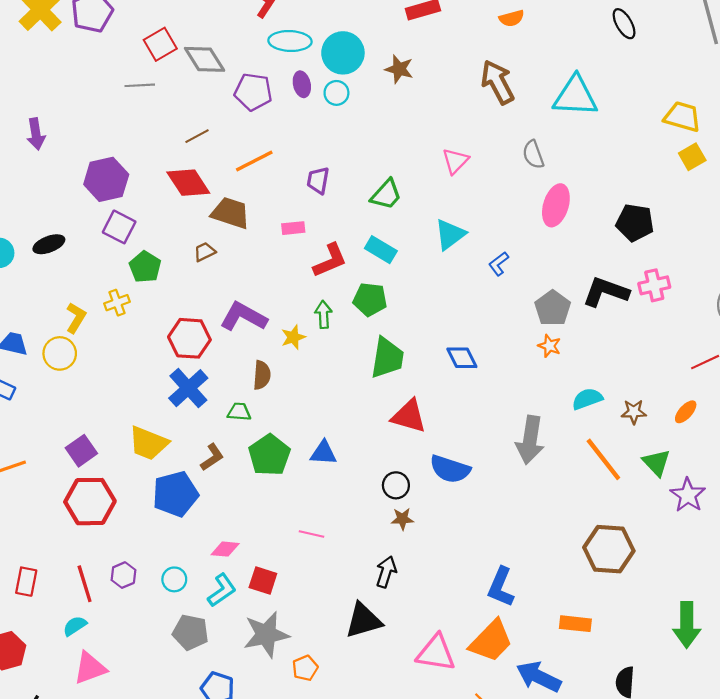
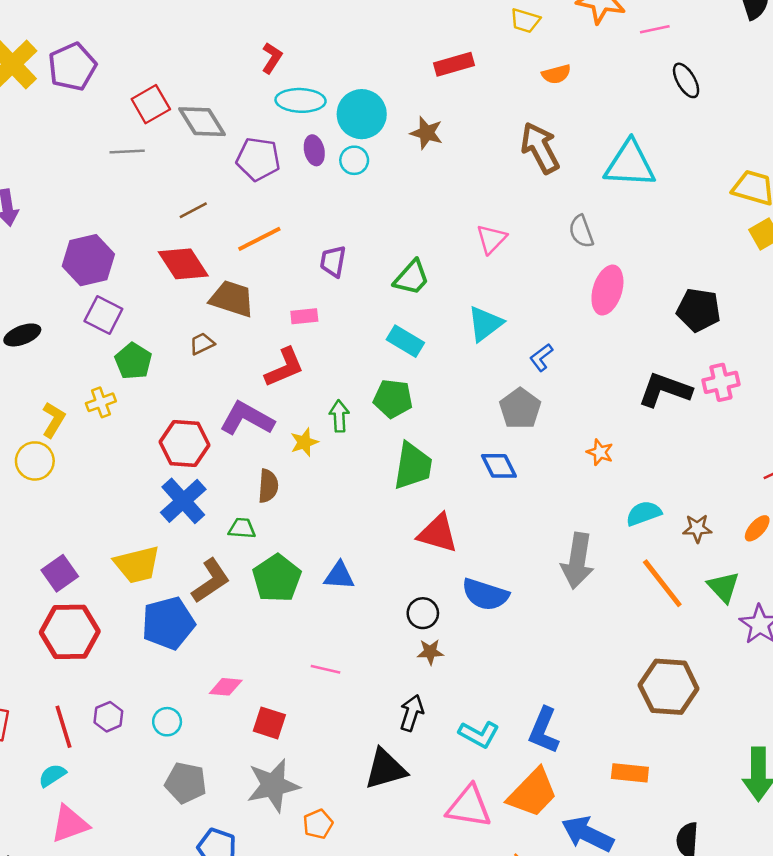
red L-shape: (330, 260) -> (284, 367), moved
gray pentagon: (553, 308) -> (520, 409), moved
yellow trapezoid: (148, 443) -> (137, 565), turned -36
brown L-shape: (212, 457) -> (211, 581), size x1.4
cyan L-shape: (222, 590) -> (479, 734), moved, turned 64

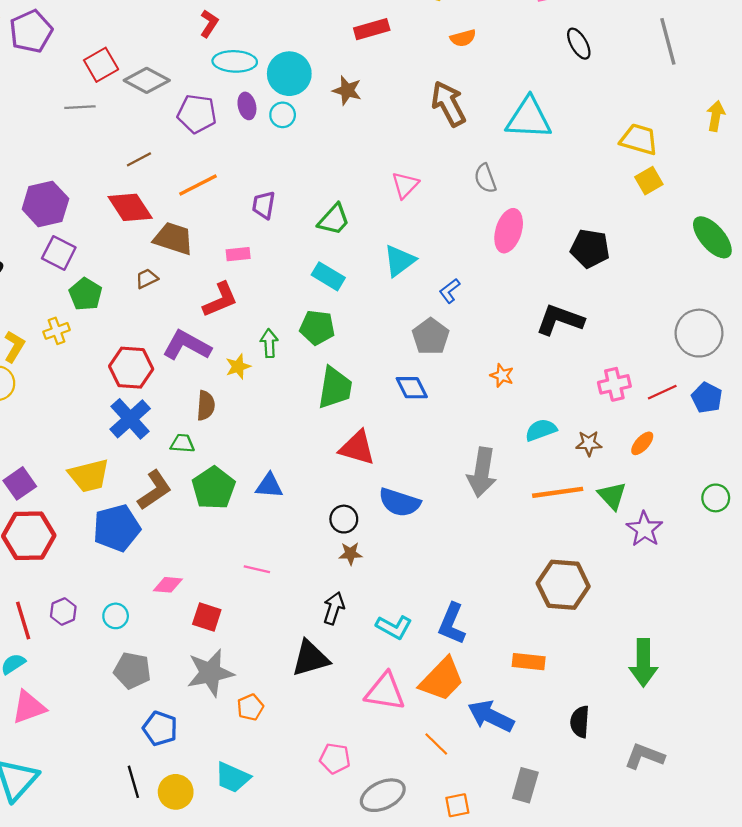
gray diamond: (202, 122) -> (147, 80), turned -30
pink cross: (721, 382) -> (614, 384), moved
orange line: (662, 583) -> (558, 492), turned -60

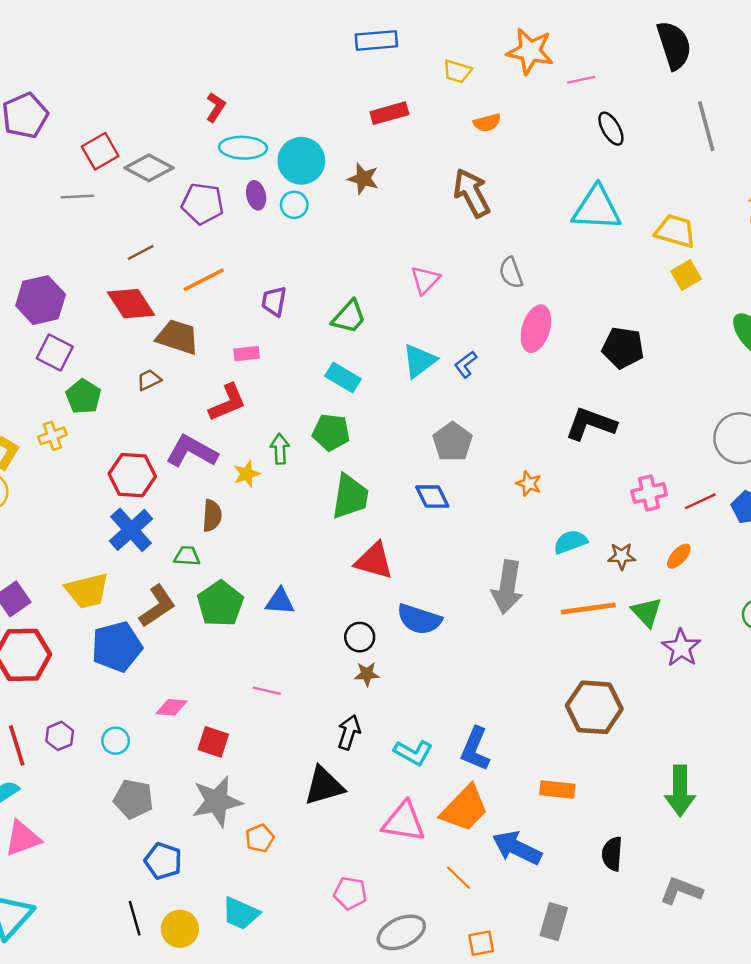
cyan triangle: (529, 118) -> (597, 208), moved
blue L-shape: (450, 291) -> (466, 364), moved

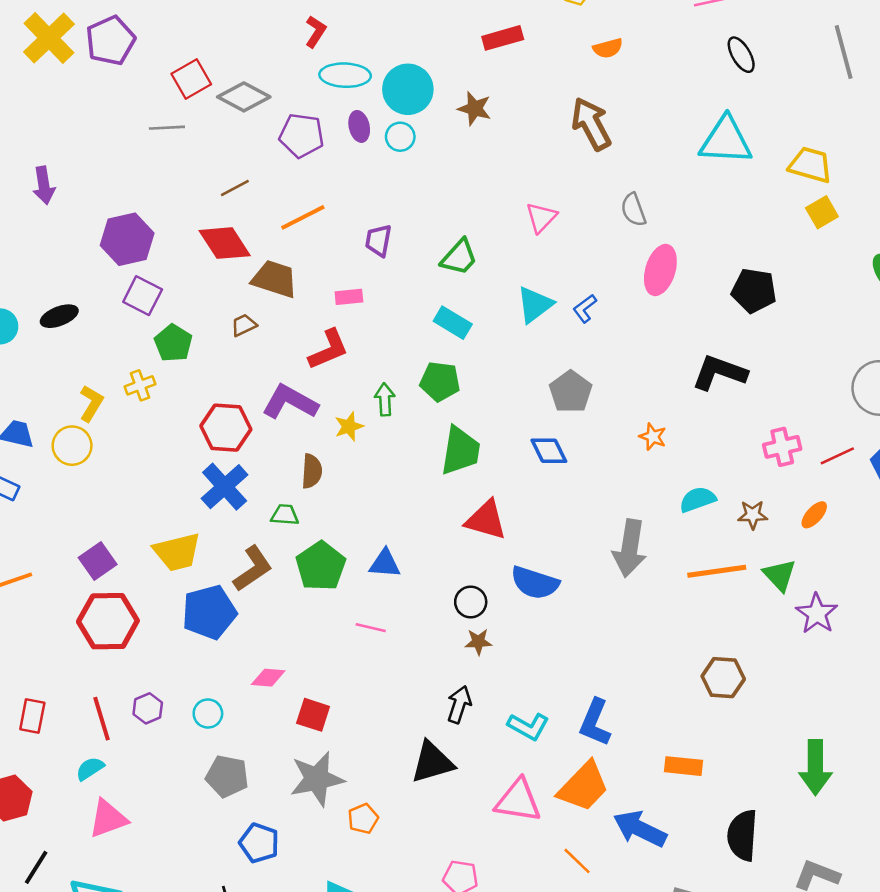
pink line: (267, 691) -> (371, 628), moved
brown hexagon: (594, 707) -> (723, 678), size x0.7
black semicircle: (612, 854) -> (742, 835), size x1.4

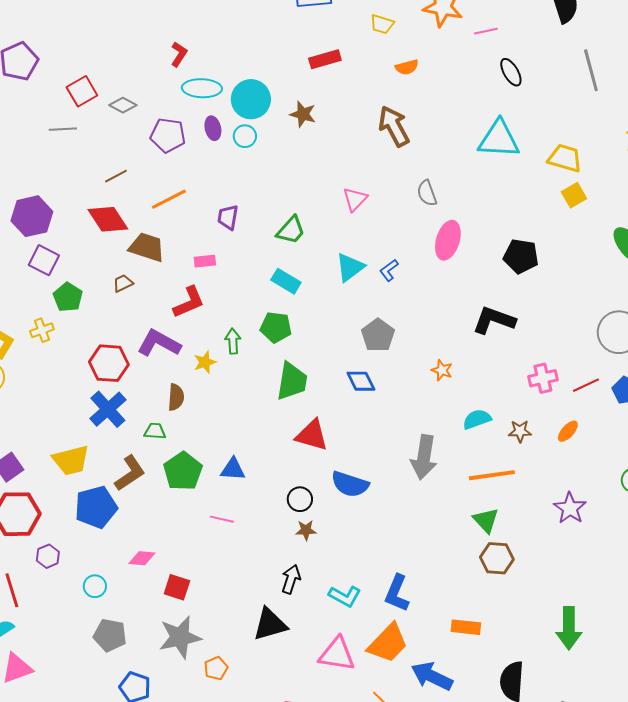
gray diamond: (244, 97) -> (123, 105), size x0.7
green triangle: (780, 575) -> (486, 520), moved
purple hexagon: (148, 708) -> (48, 556), moved

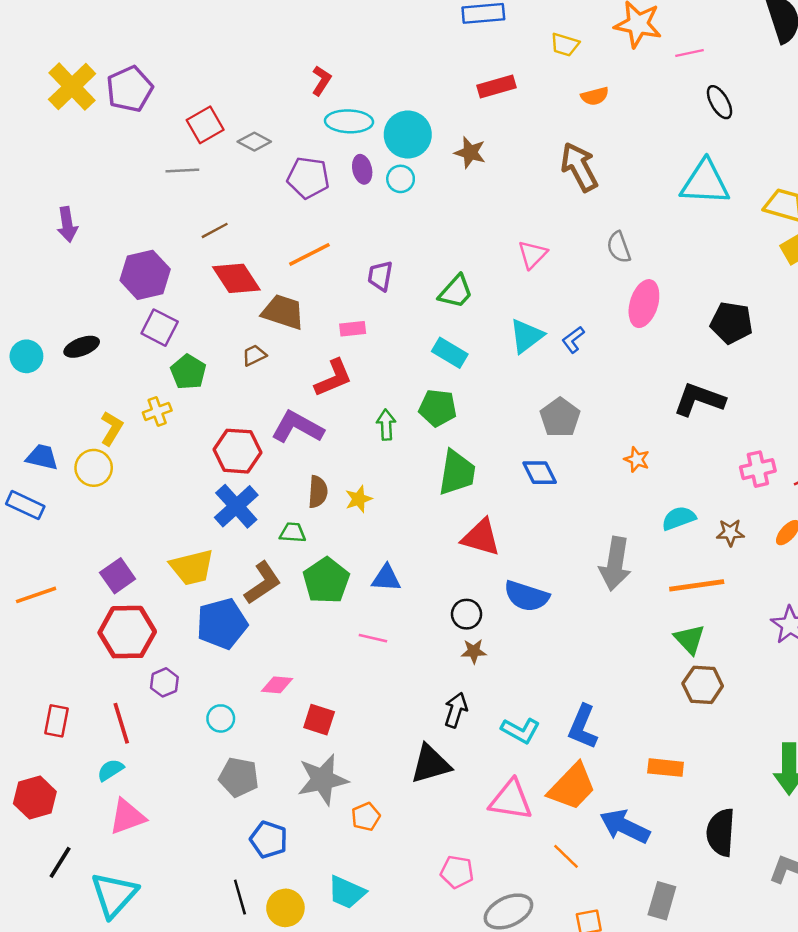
brown line: (116, 176) -> (215, 230), moved
yellow star: (205, 362) -> (359, 499), moved

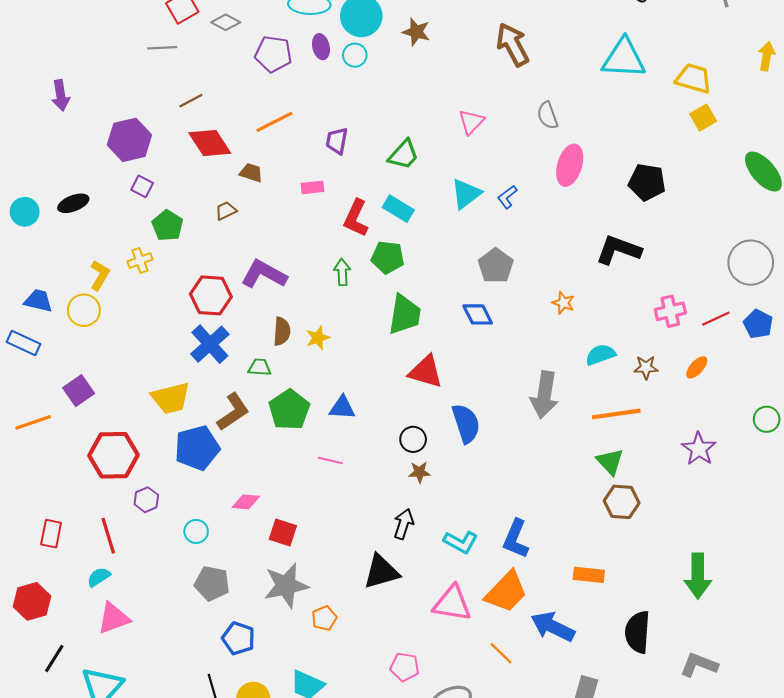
brown trapezoid: (283, 312) -> (251, 173), size x0.6
purple square: (160, 328) -> (142, 186), size x0.7
red L-shape: (333, 378) -> (356, 218), moved, turned 138
purple square: (118, 576) -> (79, 391), moved
blue semicircle: (526, 596) -> (466, 423), turned -126

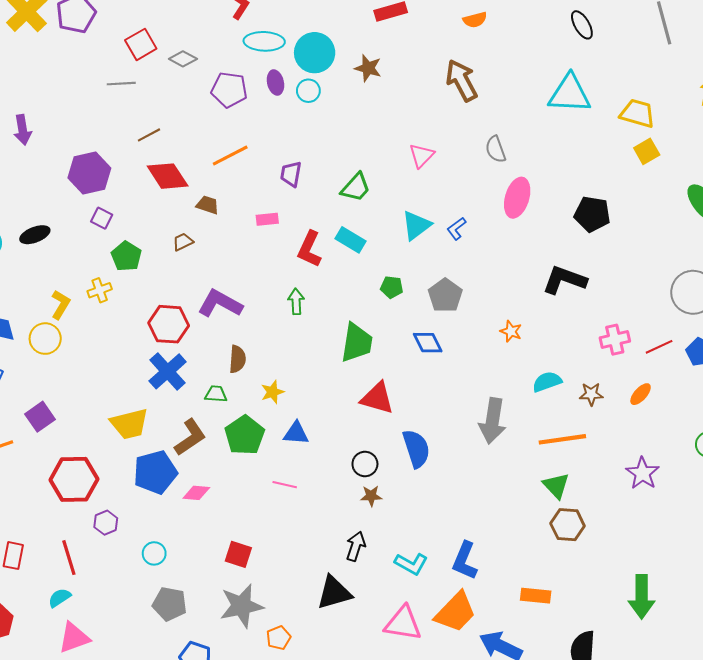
green pentagon: (388, 257) -> (392, 287), moved, size x0.7
yellow star: (318, 338) -> (272, 392), moved
pink diamond: (246, 502) -> (196, 493), moved

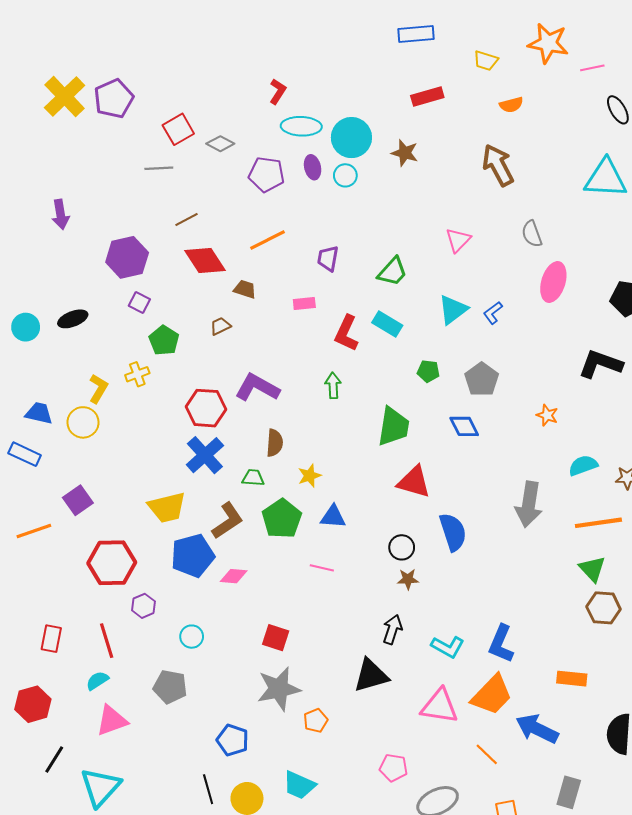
gray pentagon: (170, 604) -> (170, 687), moved

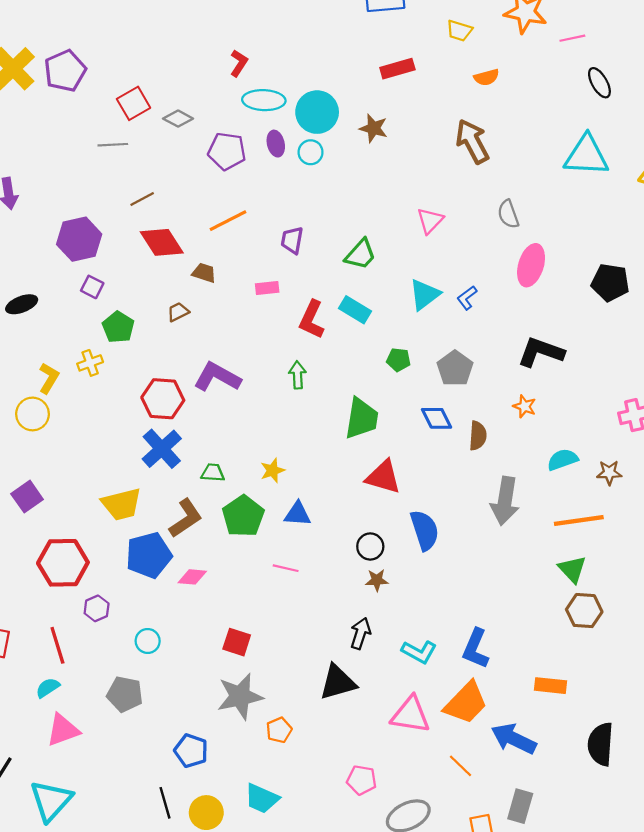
black L-shape: (600, 364) -> (541, 352), moved
brown semicircle: (275, 443) -> (478, 436), moved
gray rectangle: (569, 792) -> (520, 806), moved

